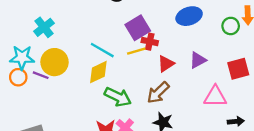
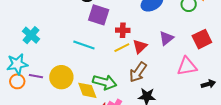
purple square: (138, 28) -> (99, 15), moved, turned -30
yellow line: (136, 51) -> (122, 48), moved
yellow circle: (54, 62) -> (61, 77), moved
yellow diamond: (98, 72) -> (87, 90), moved, turned -75

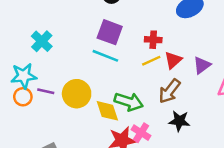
purple square: (99, 15) -> (110, 32), moved
purple triangle: (166, 38) -> (202, 65), moved

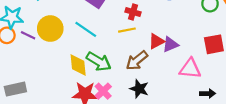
cyan line: (105, 56) -> (86, 29), moved
red triangle: (173, 60) -> (156, 41), moved
yellow circle: (77, 94) -> (50, 29), moved

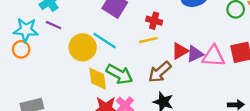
yellow circle: (50, 29) -> (83, 47), moved
purple line: (28, 35) -> (54, 25), moved
pink triangle: (190, 69) -> (213, 56), moved

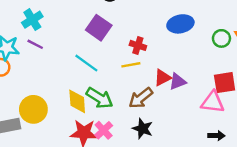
yellow circle: (83, 47) -> (33, 109), moved
pink triangle: (213, 56) -> (213, 102), moved

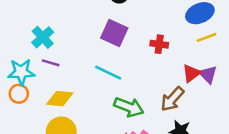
yellow line: (131, 65) -> (206, 37), moved
purple triangle: (178, 82) -> (208, 75), turned -42
yellow diamond: (77, 101) -> (60, 99), moved, turned -70

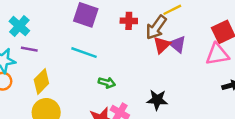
yellow diamond: (60, 99) -> (41, 82), turned -45
brown arrow: (172, 99) -> (156, 27), moved
green arrow: (129, 107) -> (107, 83), size x0.6

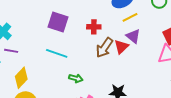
brown arrow: (156, 27) -> (104, 48), moved
purple triangle: (177, 44) -> (133, 36), moved

